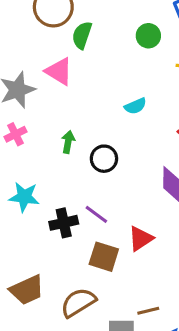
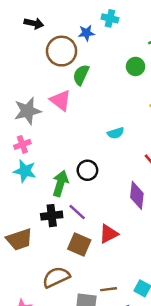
green circle: (148, 36) -> (136, 66), moved
green arrow: (68, 142) -> (60, 183), moved, size x1.5
cyan star: (24, 197) -> (25, 171), moved
brown trapezoid: (27, 290) -> (19, 239), moved

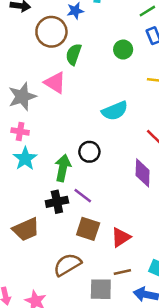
green circle: (136, 66) -> (123, 50), moved
cyan semicircle: (116, 133) -> (115, 111), size x1.5
pink cross: (22, 144) -> (20, 131), turned 35
cyan star: (25, 171) -> (25, 159), turned 30
red triangle: (109, 234) -> (121, 237), moved

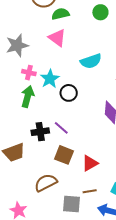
green semicircle: (74, 54) -> (60, 14), turned 54
pink triangle: (55, 83) -> (57, 38), moved
pink cross: (20, 131) -> (29, 73), moved
cyan star: (25, 159) -> (50, 79), moved
green arrow: (63, 168) -> (28, 97), moved

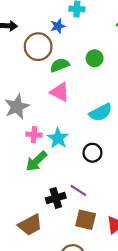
green circle: (100, 12) -> (95, 58), moved
black circle: (69, 93) -> (92, 153), moved
green arrow: (28, 97) -> (36, 161), turned -140

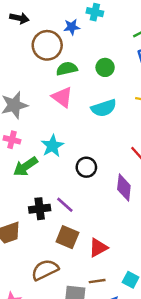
cyan semicircle: (101, 112) -> (104, 108), moved
pink cross: (34, 135) -> (12, 140), moved

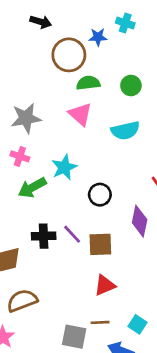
brown square: (67, 237) -> (100, 244), moved, turned -30
brown semicircle: (45, 270) -> (22, 301), moved

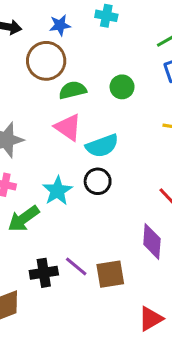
blue star: (98, 37) -> (60, 25), moved
cyan semicircle: (125, 131) -> (102, 146), moved
black circle: (100, 195) -> (98, 181), moved
red triangle: (105, 285) -> (151, 319), moved

